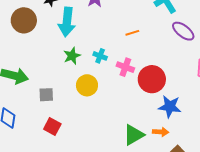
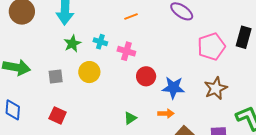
red circle: (152, 79) -> (146, 76), moved, size x0.7
gray square: (46, 95) -> (56, 76), moved
green triangle: (134, 135) -> (130, 118), moved, size x0.6

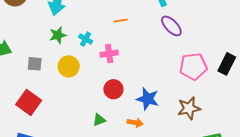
pink cross: (126, 51) -> (109, 54), turned -36
red circle: (146, 76) -> (113, 89), moved
red square: (58, 115) -> (29, 102), size x1.4

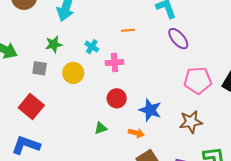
green star: (58, 35) -> (54, 44), moved

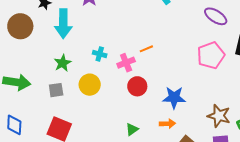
orange line: (128, 30) -> (146, 49), moved
purple ellipse: (178, 39) -> (216, 16), moved
red circle: (117, 98) -> (137, 86), moved
brown star: (191, 122) -> (219, 116), moved, turned -30

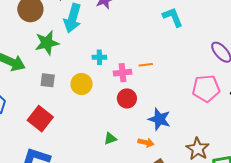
cyan cross: (100, 54) -> (99, 57), turned -32
green star: (63, 63) -> (47, 43), moved, size x1.4

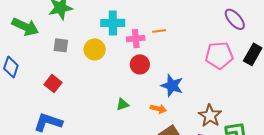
cyan cross: (99, 57) -> (113, 23), size x1.6
red square: (40, 119) -> (53, 84), size x0.7

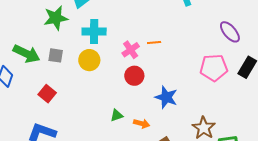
cyan cross: (113, 23) -> (94, 31), moved
green arrow: (25, 27) -> (27, 54), moved
pink cross: (136, 39) -> (131, 50), turned -30
orange arrow: (158, 109) -> (142, 124), moved

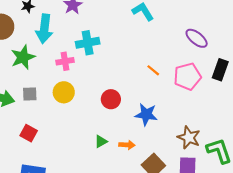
cyan cross: (94, 31) -> (88, 43), moved
orange line: (154, 43) -> (153, 70), moved, turned 56
pink cross: (131, 50) -> (65, 61), moved, turned 36

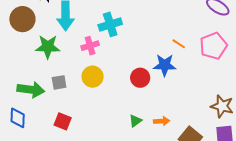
green star: (23, 57) -> (48, 47), turned 30
blue star: (146, 114) -> (165, 65), moved

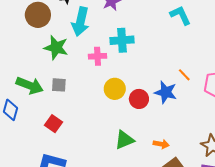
yellow circle: (93, 77) -> (115, 89), moved
green triangle: (135, 121) -> (124, 140), size x1.5
orange arrow: (162, 121) -> (161, 144), moved

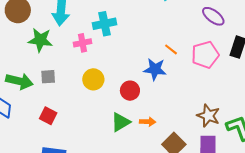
yellow circle: (115, 89) -> (93, 79), moved
red circle: (139, 99) -> (130, 91), moved
orange arrow: (161, 144) -> (148, 122), moved

